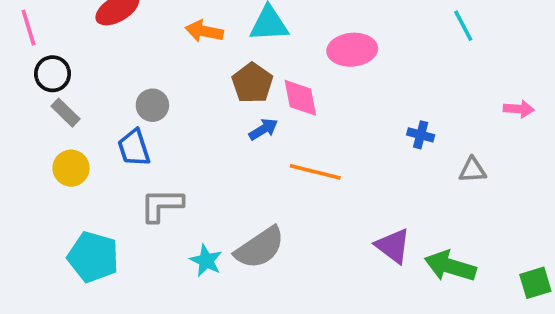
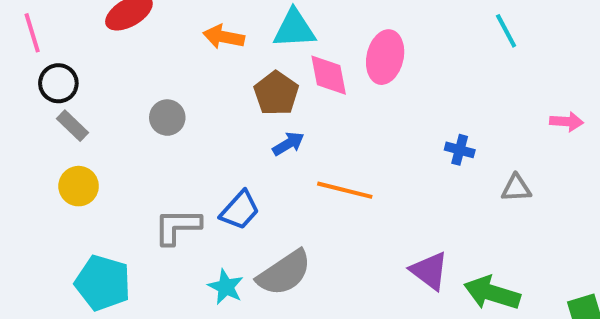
pink ellipse: (352, 50) -> (385, 57), turned -72
pink diamond: (300, 98) -> (329, 75), moved
blue trapezoid: (134, 148) -> (240, 210), moved, turned -120

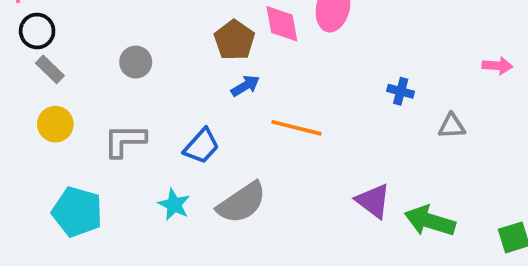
gray L-shape: (177, 226) -> (125, 141), moved
cyan star: (226, 287) -> (174, 205), moved

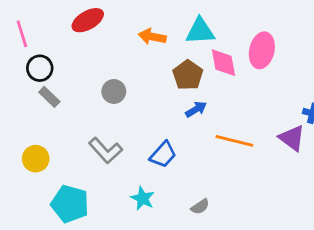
yellow circle: (55, 124) -> (36, 159), moved
gray L-shape: (125, 141) -> (106, 150), turned -132
purple triangle: (373, 201) -> (292, 138), moved
gray semicircle: (242, 203) -> (200, 207), moved, size x0.5

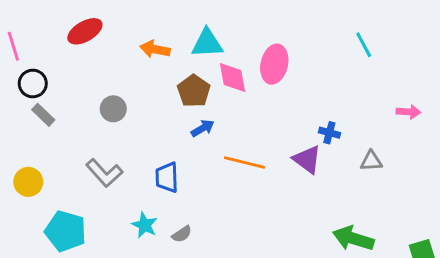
blue trapezoid: (163, 155) -> (167, 177), turned 136
gray semicircle: (200, 207) -> (182, 234), moved

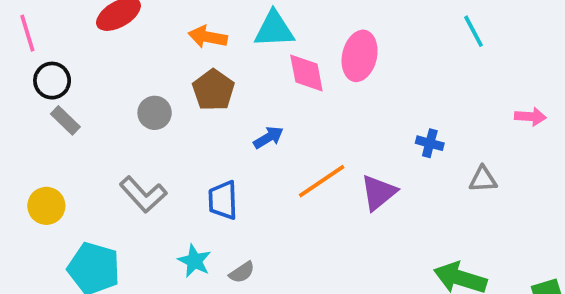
brown pentagon: (194, 91) -> (213, 90), moved
purple triangle: (307, 160) -> (379, 193), moved, turned 44
orange line: (244, 162) -> (322, 181), turned -48

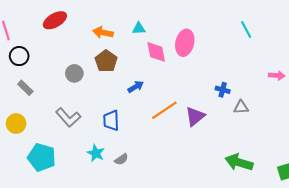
cyan triangle: (274, 29) -> (139, 28), size x0.6
gray rectangle: (65, 120) -> (25, 88), moved
gray triangle: (483, 179) -> (241, 107), moved

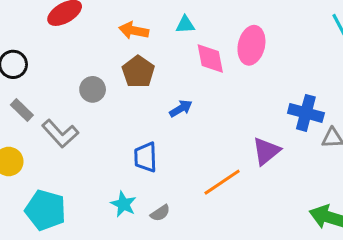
blue cross: (223, 90) -> (306, 113), size x1.6
orange line: (164, 110) -> (222, 182), moved
gray L-shape: (68, 117) -> (60, 134), moved

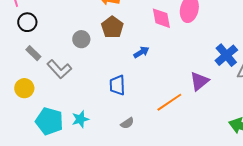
blue cross: (306, 113) -> (226, 55), turned 35
cyan star: (123, 204) -> (80, 119), moved, turned 30

